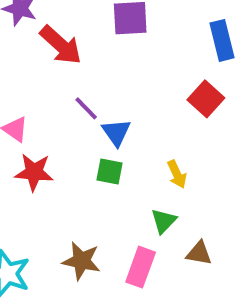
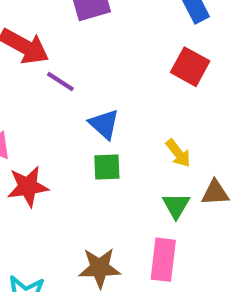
purple line: (86, 108) -> (60, 81), moved
brown triangle: (199, 253) -> (215, 193), moved

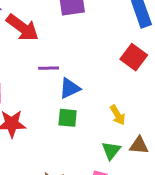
purple line: (60, 81) -> (49, 68), moved, turned -42
blue triangle: (104, 124) -> (70, 88), turned 45

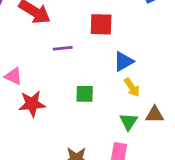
red square: (134, 57) -> (101, 24), moved, turned -30
blue triangle: (70, 88) -> (123, 61), moved

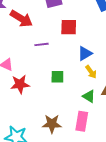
green triangle: (129, 122) -> (89, 96), turned -32

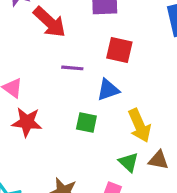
blue triangle: (85, 53) -> (108, 90), moved
yellow arrow: (91, 72) -> (140, 125), size x1.5

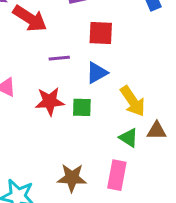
red star: (27, 122) -> (50, 101), moved

